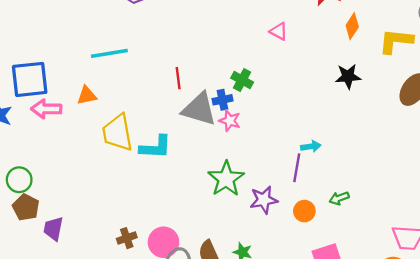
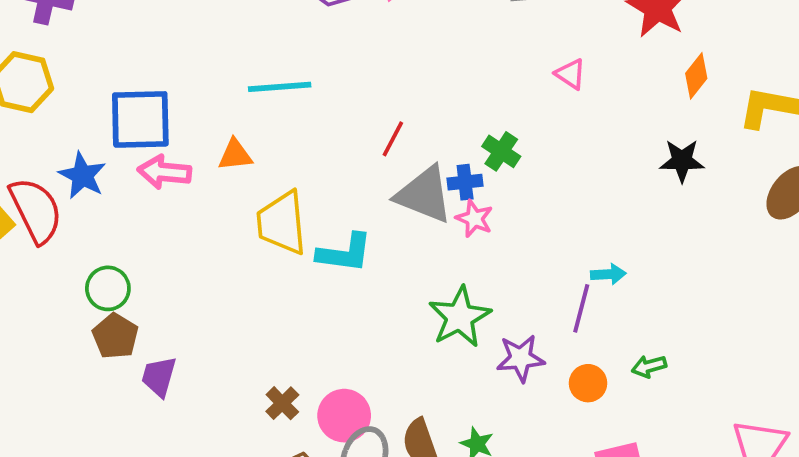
red line: (178, 78) -> (393, 139), turned 30
brown cross: (127, 238) -> (282, 403), turned -30

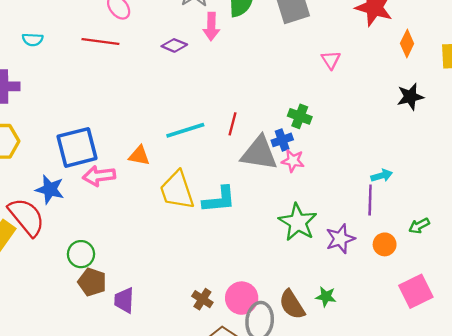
pink triangle: (571, 74) -> (331, 60), turned 36
cyan line: (280, 87) -> (185, 130), moved
orange triangle: (235, 155) -> (139, 156), turned 30

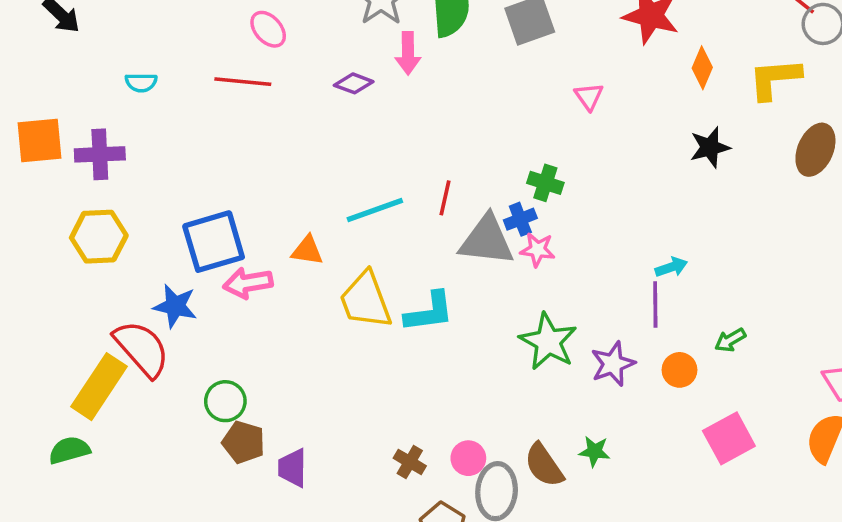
pink circle: (242, 298) -> (468, 458), size x0.7

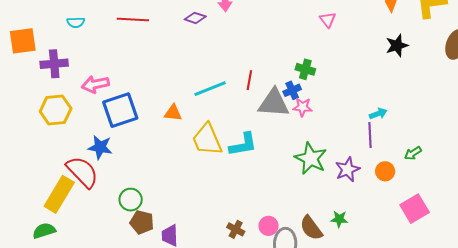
orange square: (40, 140) -> (23, 41), moved
pink arrow: (248, 283) -> (95, 84), moved

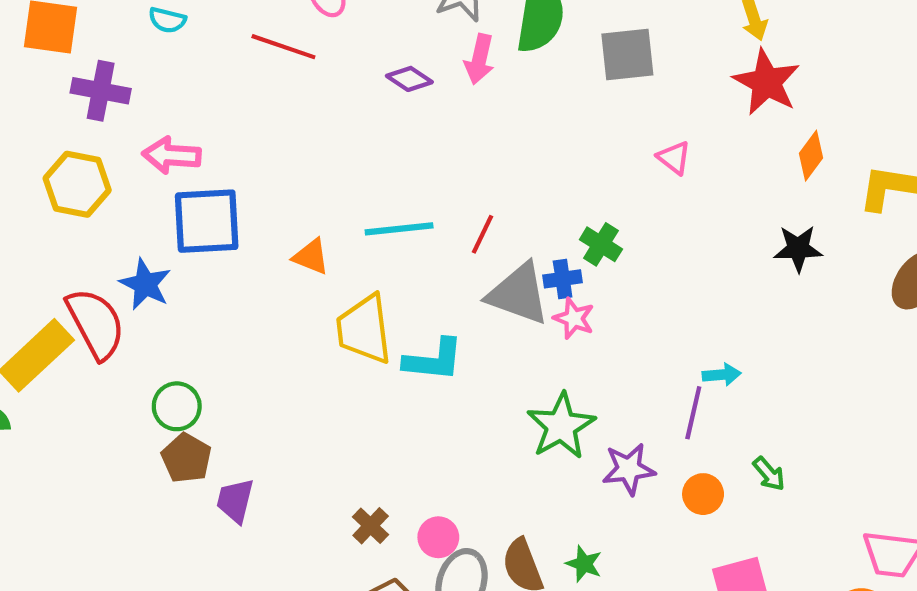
pink triangle: (328, 20) -> (674, 158), turned -30
green arrow: (413, 153) -> (769, 474), turned -114

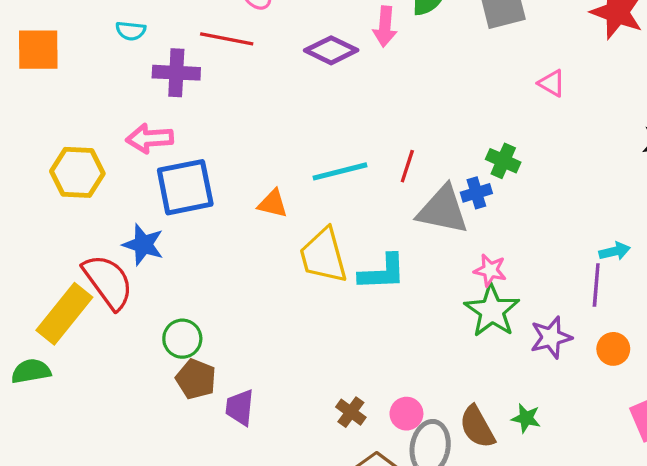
purple diamond: (409, 79) -> (331, 50), size x1.4
purple cross: (101, 91) -> (176, 73), moved
pink star: (574, 318) -> (490, 270), moved

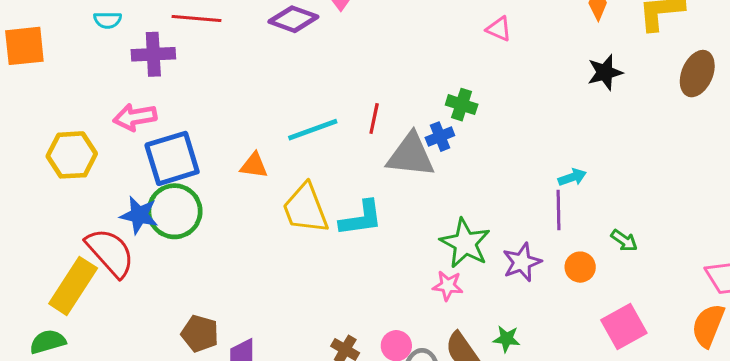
pink star: (490, 270) -> (448, 286), moved
green circle: (182, 339) -> (175, 211), moved, size x1.5

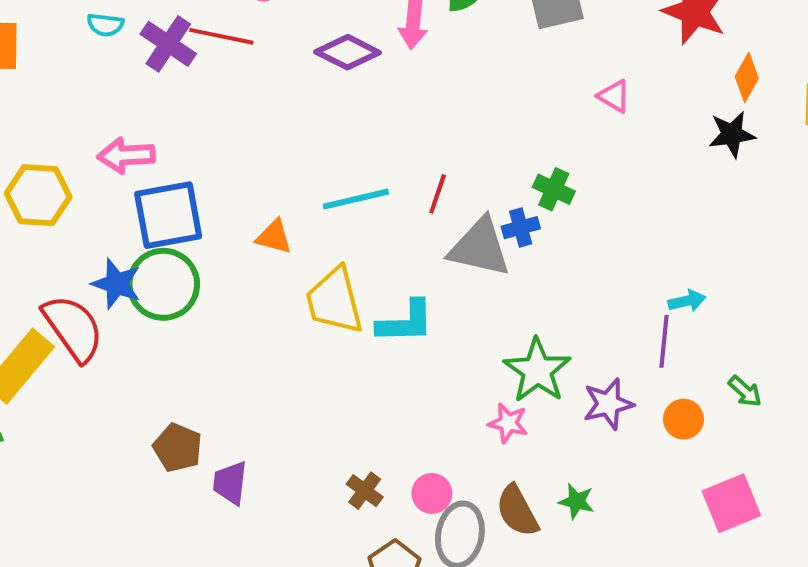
purple cross: (153, 54) -> (168, 44), moved, turned 30
black star: (605, 72) -> (732, 134), moved

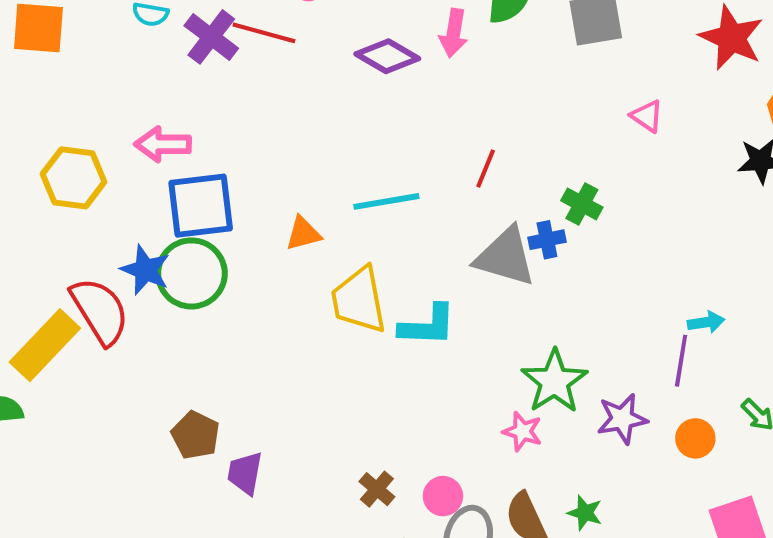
red line: (438, 194) -> (486, 169), moved
orange triangle: (274, 237) -> (303, 233), turned -33

